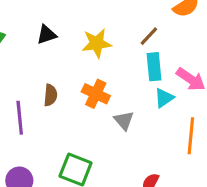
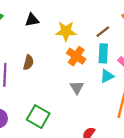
orange cross: (96, 94) -> (76, 56), moved

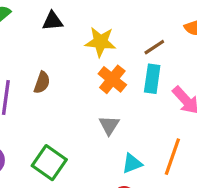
cyan triangle: (107, 76) -> (132, 163), moved

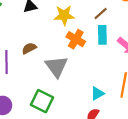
brown semicircle: (42, 82) -> (29, 48), turned -128
gray triangle: (109, 125) -> (56, 67), moved, size x1.6

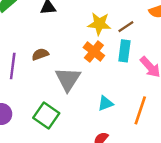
yellow star: (64, 15) -> (99, 24), moved
cyan triangle: (97, 93) -> (105, 103), moved

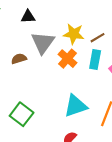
gray triangle: (68, 79) -> (43, 43), moved
cyan triangle: (105, 103) -> (76, 106), size x1.6

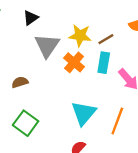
black triangle: (28, 17) -> (31, 18), turned -32
brown semicircle: (19, 59) -> (20, 82), moved
cyan triangle: (76, 106) -> (84, 113), turned -30

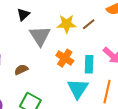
orange cross: (74, 62) -> (65, 58), moved
cyan rectangle: (104, 63) -> (89, 64), moved

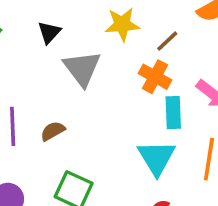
yellow star: (67, 24) -> (122, 24), moved
orange cross: (65, 58) -> (155, 77), moved

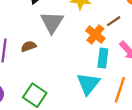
brown line: (167, 41) -> (114, 21), moved
brown semicircle: (53, 131) -> (29, 46), moved

